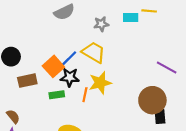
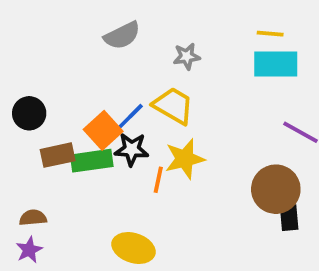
cyan rectangle: (131, 17) -> (276, 64), moved, size x1.6
green rectangle: (57, 95) -> (92, 161), moved, size x1.5
brown semicircle: (13, 116) -> (33, 218), turned -56

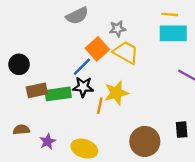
yellow trapezoid: (173, 106) -> (126, 52), moved
orange square: (103, 130) -> (97, 49), moved
brown circle: (276, 189) -> (145, 141), moved
purple star: (29, 250) -> (47, 141), moved

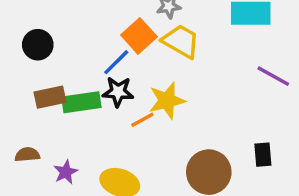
black circle: (19, 64) -> (38, 45), moved
orange line: (100, 106) -> (142, 120), turned 49

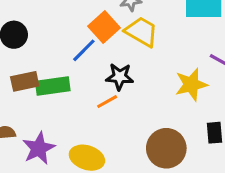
black star: (118, 92) -> (120, 77), moved
yellow star: (167, 101) -> (191, 84), moved
purple star: (66, 172) -> (39, 148), size x1.5

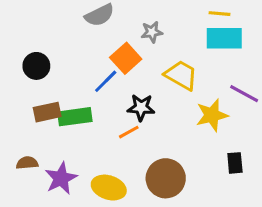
yellow trapezoid: (141, 32) -> (181, 75), moved
brown circle: (166, 148) -> (166, 178), moved

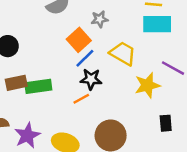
blue line: (106, 81) -> (85, 58), moved

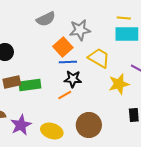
gray star: (100, 19) -> (80, 30), size x1.5
blue line: (85, 58) -> (68, 62), turned 42

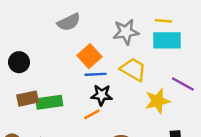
gray star: (80, 30) -> (126, 32), moved

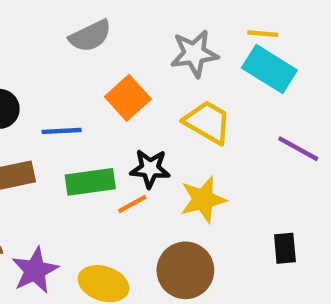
cyan rectangle: (167, 40) -> (269, 69), turned 32
blue line: (95, 74) -> (62, 131), moved
yellow star: (157, 101) -> (203, 200), moved
green rectangle: (49, 102) -> (90, 182), moved

